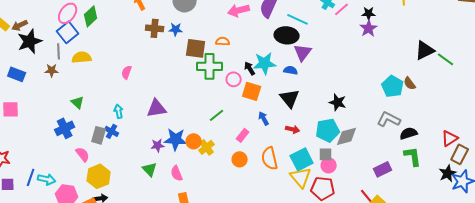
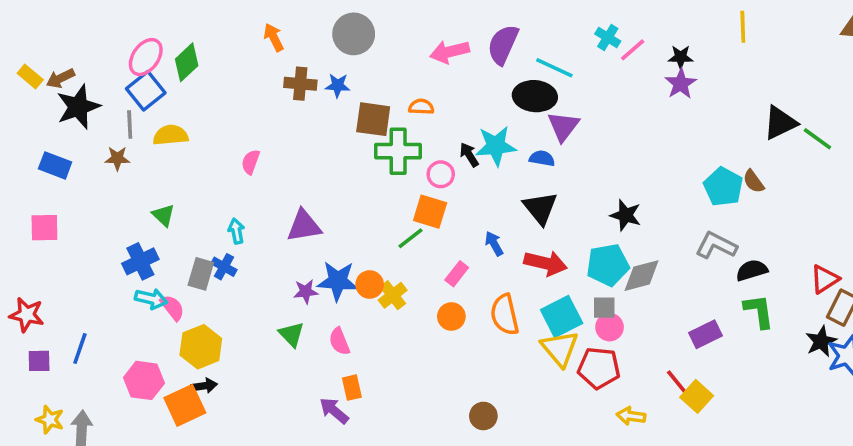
orange square: (252, 91) -> (430, 212), moved
red arrow: (293, 129) -> (546, 263), size x1.6
cyan arrow: (47, 179) -> (151, 299), moved

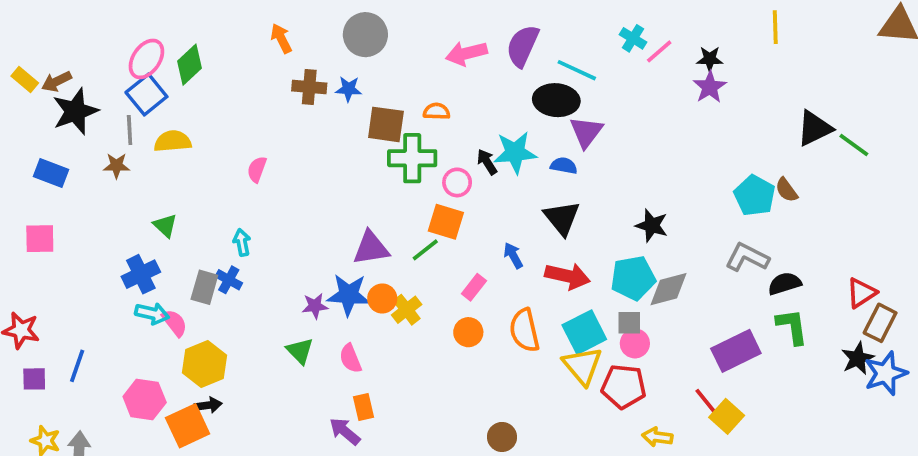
purple triangle: (304, 226) -> (371, 248), moved
purple rectangle: (706, 334) -> (736, 351), size x1.4

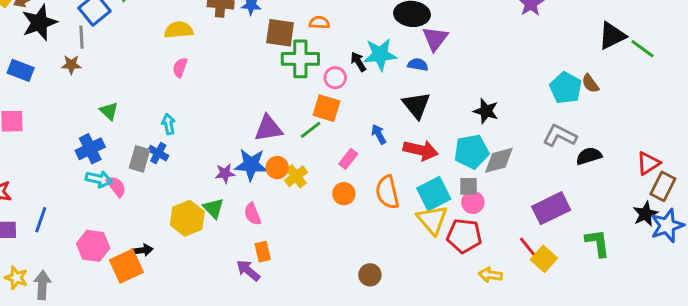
yellow semicircle: (173, 141) -> (179, 30), moved
green L-shape: (792, 327) -> (598, 243), moved
yellow hexagon: (204, 364) -> (187, 218), moved

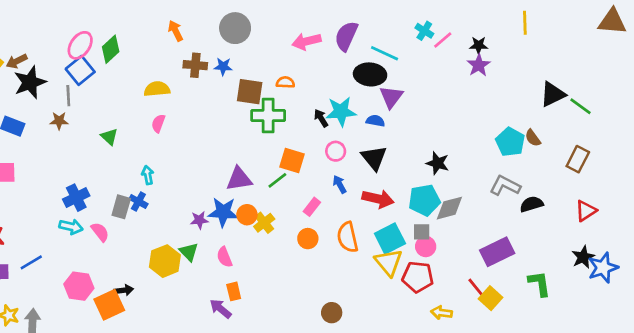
pink circle: (335, 78) -> (336, 151), moved
green triangle: (109, 111) -> (109, 137), moved
cyan arrow: (99, 179) -> (71, 227), moved
brown rectangle: (663, 186) -> (578, 159), moved
blue line: (41, 220) -> (31, 262), turned 40

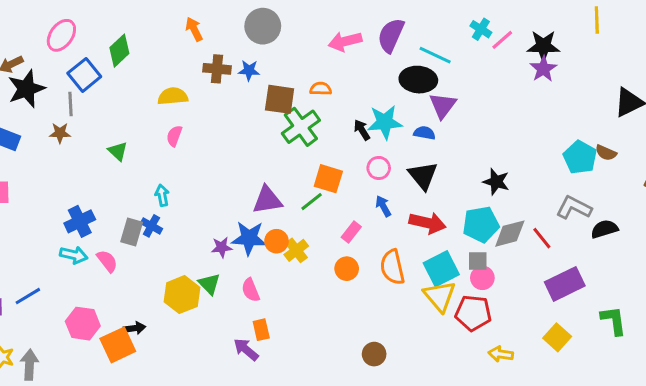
pink ellipse: (80, 45) -> (61, 35), moved
black star: (479, 45) -> (543, 46), size x1.5
green cross: (268, 115) -> (301, 127), turned -36
brown semicircle: (533, 138) -> (606, 153), turned -30
red line: (476, 288) -> (542, 238), moved

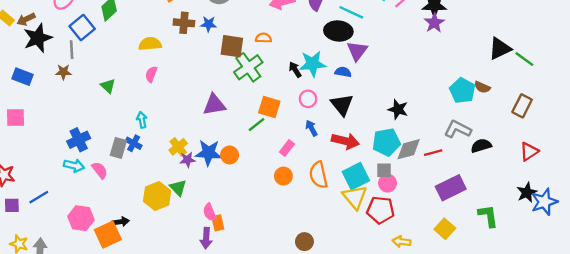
purple triangle: (267, 200) -> (214, 105), moved
red line: (542, 238) -> (433, 153), turned -66
yellow cross: (296, 250) -> (178, 147), moved
pink semicircle: (251, 290) -> (210, 212), moved
purple arrow: (246, 349) -> (206, 238), turned -126

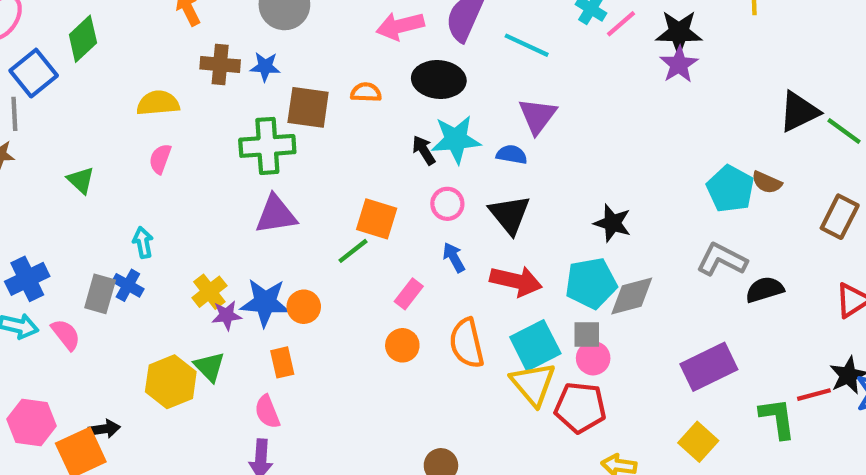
black ellipse: (338, 31) -> (439, 79), moved
green cross: (248, 67) -> (267, 146), moved, turned 32
red line: (433, 153) -> (814, 395), moved
orange rectangle: (218, 223) -> (282, 362), moved

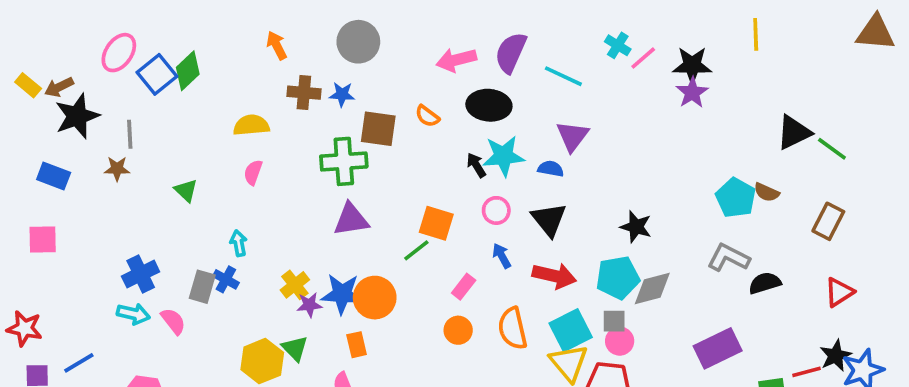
blue square: (34, 73) -> (157, 74), moved
orange semicircle: (366, 92) -> (427, 116), turned -145
orange circle: (304, 307) -> (375, 298), size x1.5

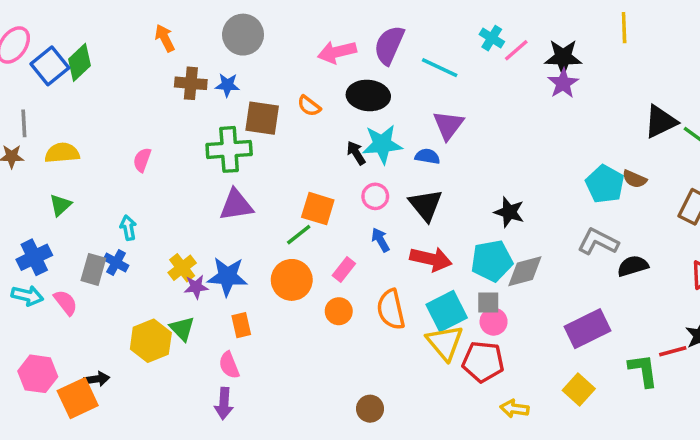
yellow semicircle: (251, 125) -> (62, 153), moved
green triangle: (186, 191) -> (60, 205), moved, turned 35
orange circle: (375, 298) -> (292, 280), moved

